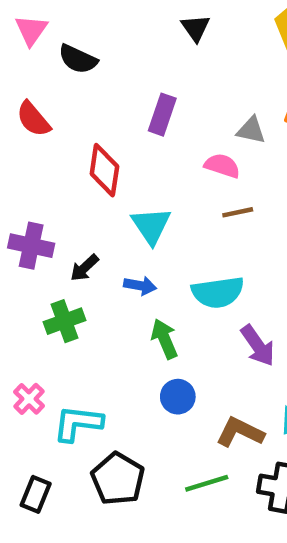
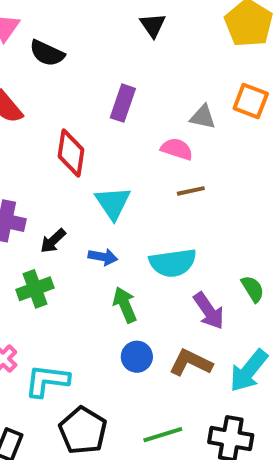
brown L-shape: (240, 432) -> (191, 363), moved

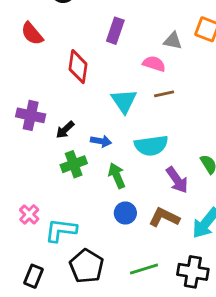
cyan triangle: (113, 203) -> (124, 101), moved
green cross: (35, 289) -> (74, 164), moved

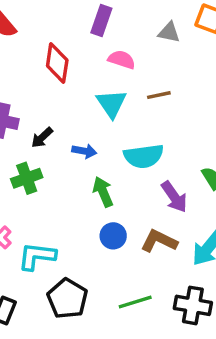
pink semicircle: (154, 64) -> (122, 60), moved
green cross: (74, 164) -> (27, 178), moved

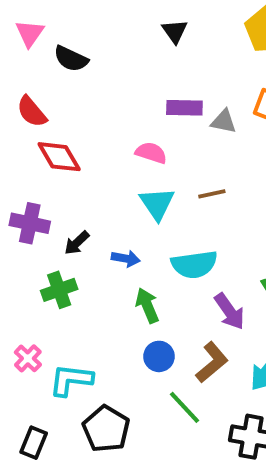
purple rectangle: (101, 20) -> (184, 108), moved, turned 72
pink semicircle: (122, 60) -> (151, 153), moved
red diamond: (57, 63) -> (59, 157), moved, turned -39
brown L-shape: (159, 241) -> (212, 362), turned 114
green line: (135, 302) -> (184, 407), moved, turned 64

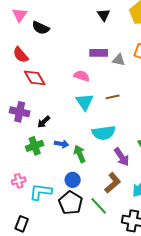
black triangle: (175, 31) -> (104, 15), moved
blue arrow: (126, 259) -> (62, 144), moved
blue circle: (159, 356) -> (73, 180), moved
pink cross: (28, 358) -> (19, 181), turned 32
black pentagon: (106, 429) -> (71, 203), moved

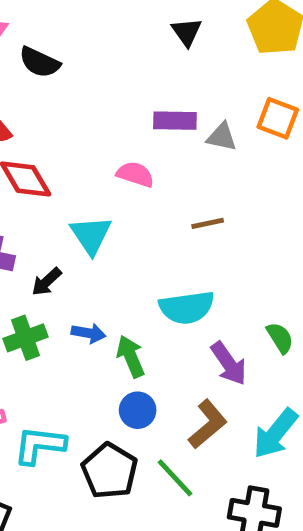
cyan triangle: (85, 102) -> (91, 235), moved
blue circle: (73, 180) -> (138, 410), moved

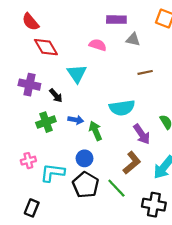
gray triangle: (222, 137) -> (133, 39), moved
brown line: (208, 223) -> (145, 72), moved
black arrow: (47, 282) -> (56, 96), turned -88
blue circle: (138, 410) -> (85, 158), moved

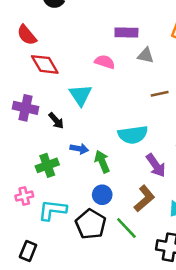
green cross: (46, 122) -> (47, 165), moved
blue circle: (85, 158) -> (102, 195), moved

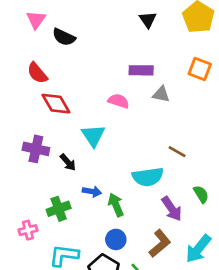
brown line: (160, 94) -> (177, 152), moved, turned 42
pink cross: (24, 196) -> (28, 230), moved

